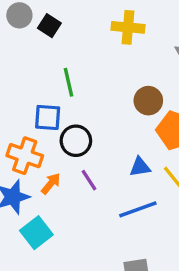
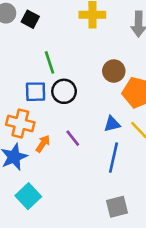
black circle: (76, 141) -> (64, 91), moved
blue line: (138, 209) -> (113, 158), turned -52
cyan square: (36, 233) -> (28, 196), moved

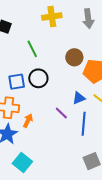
green line: (49, 62) -> (32, 49), moved
purple line: (73, 138) -> (61, 113), moved

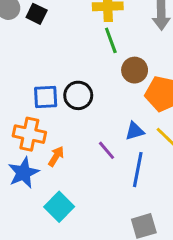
green line: (32, 49) -> (111, 40), moved
cyan square: (22, 163) -> (59, 207), moved

